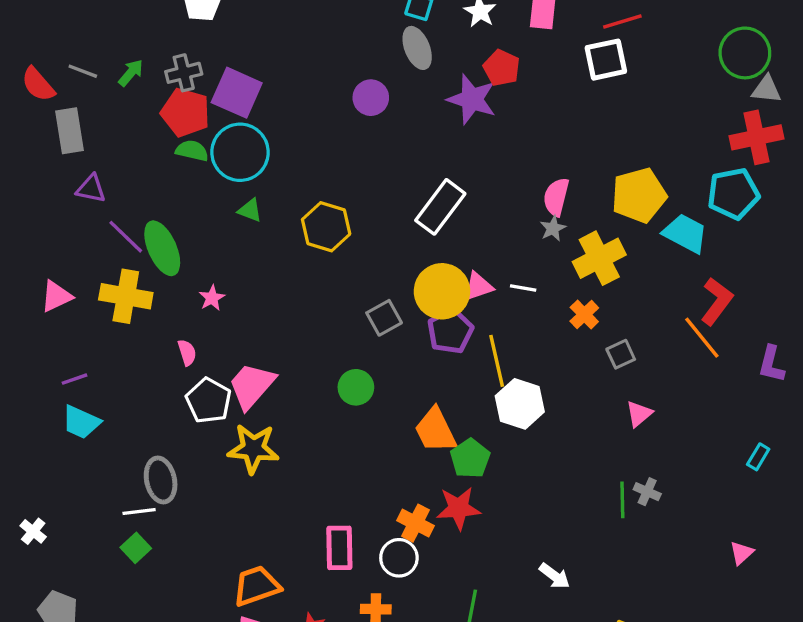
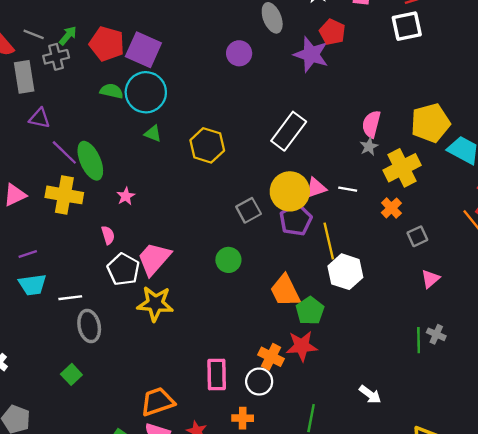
gray cross: (184, 73) -> (56, 57), moved
red pentagon: (185, 113) -> (107, 44), moved
cyan trapezoid: (81, 422) -> (32, 285), turned -32
white line: (139, 511) -> (70, 298), moved

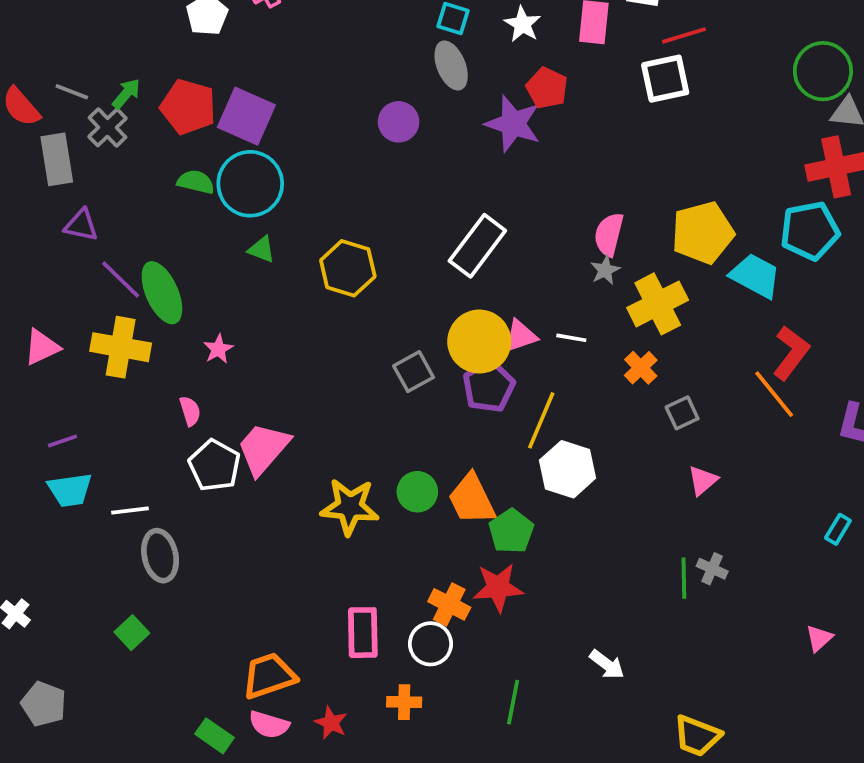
gray cross: (56, 57) -> (107, 127), turned -30
yellow line: (329, 241) -> (541, 420), turned 36
green circle: (228, 260) -> (417, 492), moved
yellow star: (155, 304) -> (350, 507), moved

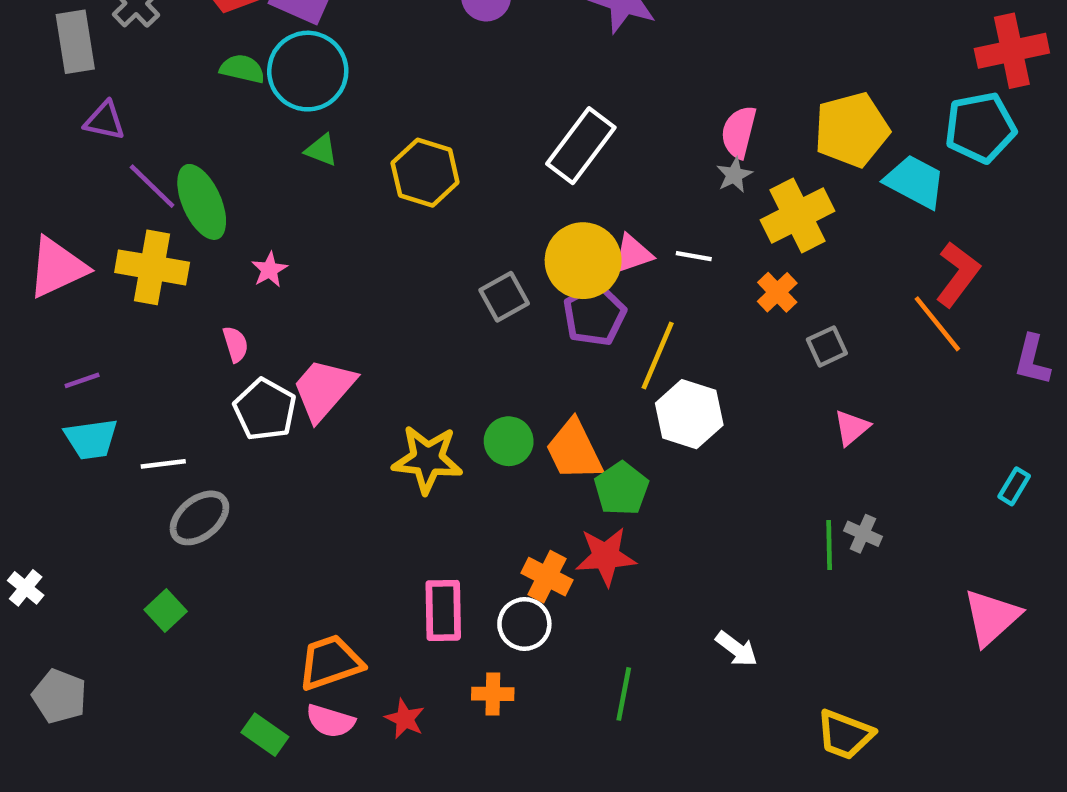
pink triangle: (42, 347) -> (57, 267), size x1.4
gray ellipse: (160, 556) -> (199, 518), turned 63
pink triangle: (819, 638) -> (992, 617), size x1.8

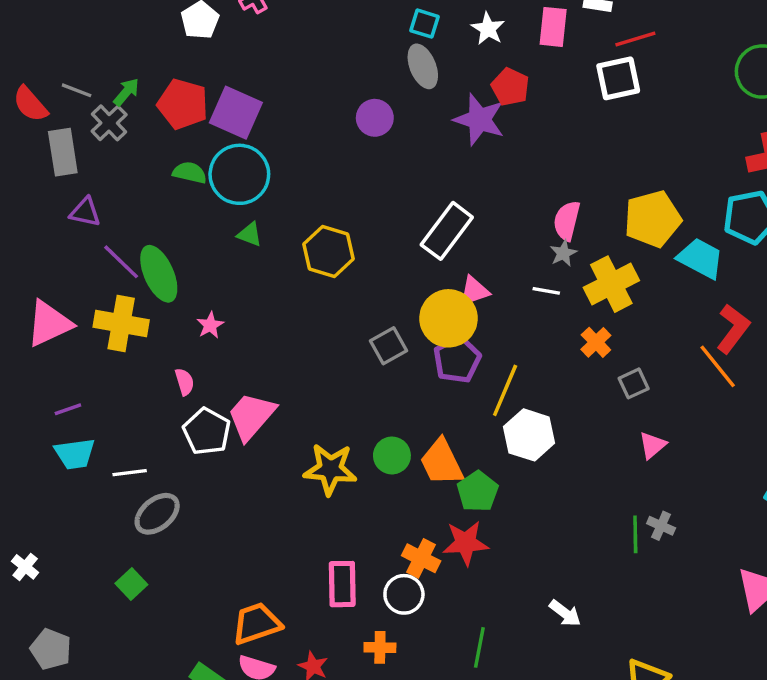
pink triangle: (633, 254) -> (474, 291), moved
white line: (694, 256) -> (546, 291), moved

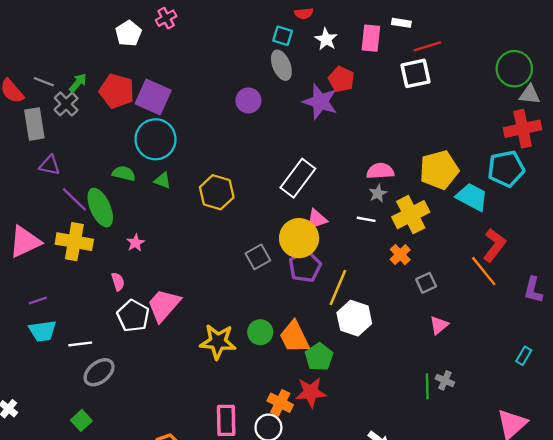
green semicircle: (190, 173) -> (124, 173), moved
pink semicircle: (567, 221) -> (380, 171), turned 72

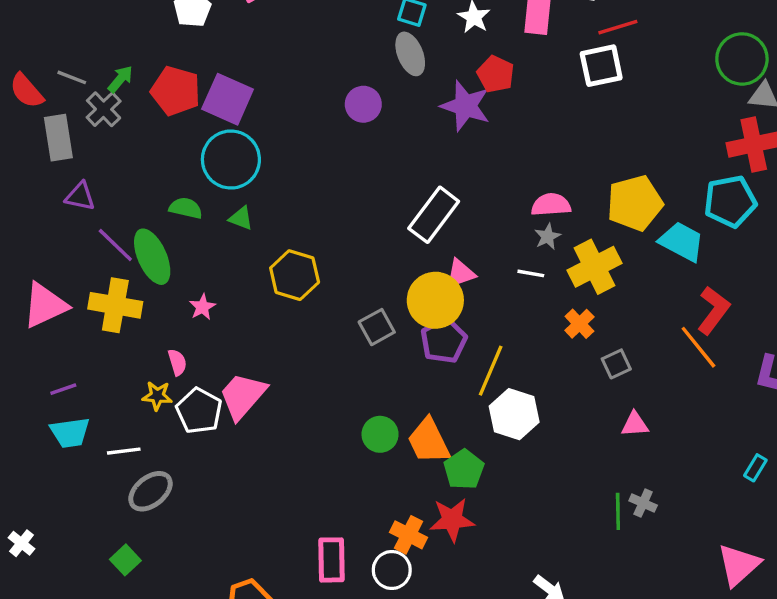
yellow hexagon: (217, 192) -> (295, 275), moved
pink triangle: (439, 325) -> (635, 424), turned 36
yellow star: (218, 342) -> (157, 396), moved, size x0.6

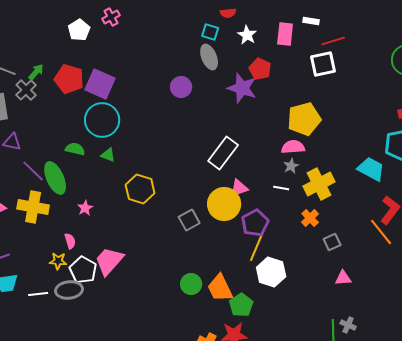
yellow pentagon: (635, 203) -> (304, 119), moved
purple pentagon: (444, 340) -> (255, 223), moved
gray ellipse: (150, 491) -> (69, 290), moved, turned 32

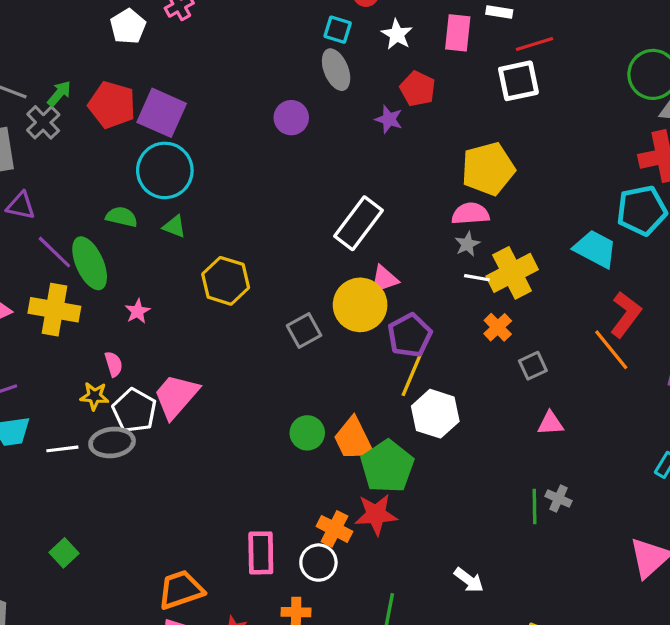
purple star: (242, 88) -> (389, 119), size x0.6
white line: (281, 188) -> (477, 278), moved
green pentagon: (241, 305) -> (387, 466), size x1.4

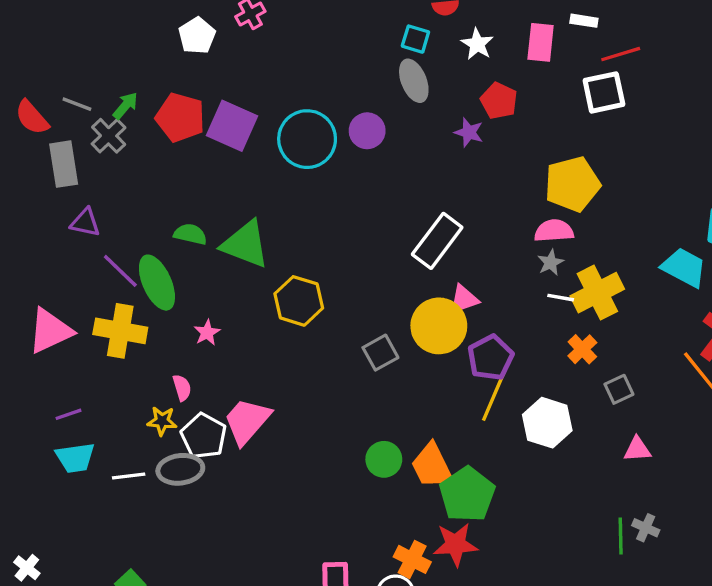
cyan circle: (165, 170) -> (307, 139), moved
green triangle: (174, 226) -> (245, 244), size x2.0
white hexagon: (435, 414) -> (547, 423), moved

